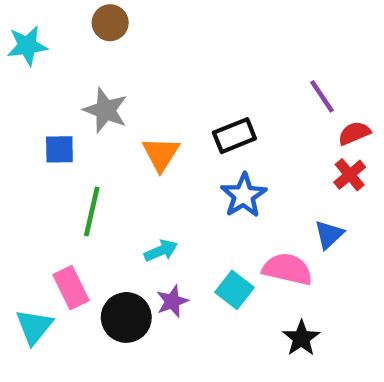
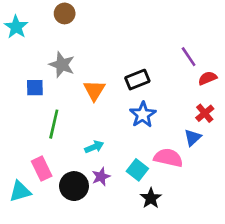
cyan star: (27, 46) -> (16, 27), turned -30
red cross: (350, 175) -> (205, 113), moved
cyan triangle: (34, 327) -> (20, 191), turned 35
black star: (301, 338) -> (151, 198), moved

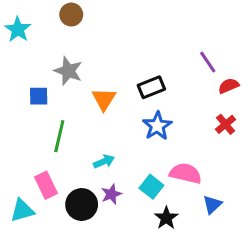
blue triangle: (193, 138) -> (212, 205), moved

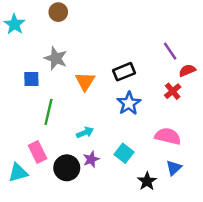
red cross: (226, 124) -> (173, 91), moved
pink semicircle: (186, 173) -> (168, 136), moved
black star: (166, 218) -> (147, 181), moved

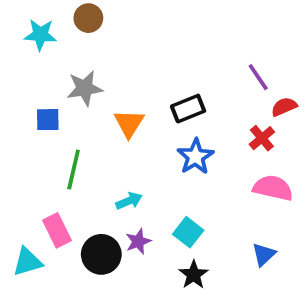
cyan star: (14, 24) -> (40, 35), moved, turned -30
gray star: (56, 58) -> (85, 88), turned -30
pink semicircle: (168, 136) -> (273, 188), moved
black star: (147, 181) -> (194, 275), moved

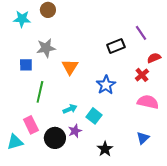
purple line: (258, 77) -> (141, 33), moved
black rectangle: (188, 109) -> (116, 46), moved
cyan square: (188, 232) -> (94, 116), moved

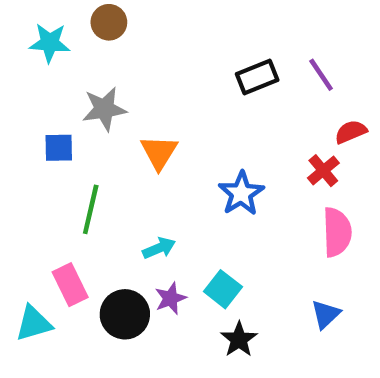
black rectangle: (116, 46) -> (257, 77), moved
pink semicircle: (148, 102) -> (337, 232), turned 75
cyan square: (94, 116) -> (223, 289), moved

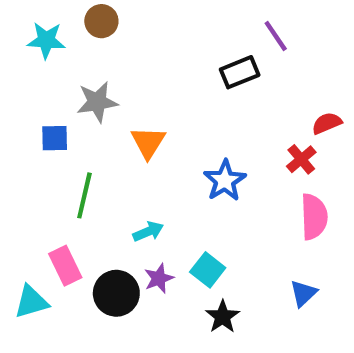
purple line: (321, 75) -> (276, 36), moved

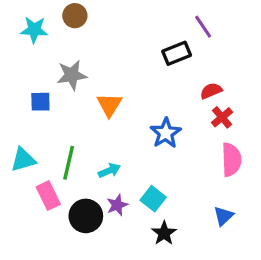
red semicircle: (327, 123) -> (211, 91), moved
green line: (84, 195) -> (69, 163), moved
cyan triangle: (31, 302) -> (23, 160), moved

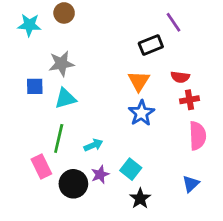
red semicircle: (211, 91) -> (180, 77), turned -150
orange triangle: (109, 105) -> (139, 81), moved
red cross: (222, 117) -> (190, 100), turned 30
cyan triangle: (23, 160) -> (65, 98), moved

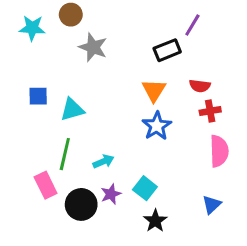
purple line: (173, 22) -> (192, 25), turned 65
gray star: (61, 64) -> (93, 47), moved, turned 30

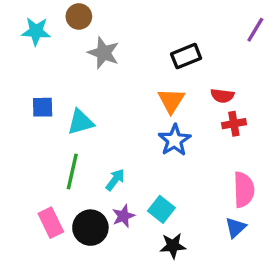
purple line: (192, 25) -> (255, 30), moved
pink semicircle: (219, 151) -> (244, 190), moved
cyan arrow: (103, 161) -> (115, 180), turned -30
pink rectangle: (46, 185) -> (51, 223), moved
black star: (155, 221) -> (173, 246), turned 30

